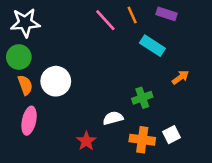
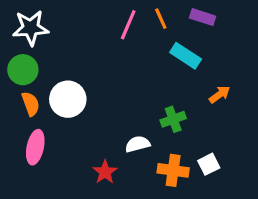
pink line: (105, 20) -> (128, 25), turned 65

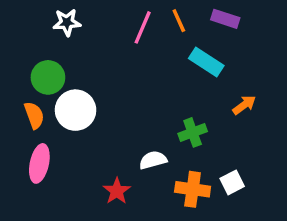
white star: (31, 28) -> (67, 22), moved, size x0.7
green circle: (23, 70) -> (48, 77), moved

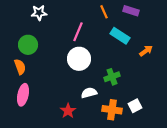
pink line: (143, 27) -> (78, 32), moved
orange arrow: (244, 105) -> (146, 51), moved
white circle: (76, 110) -> (79, 59), moved

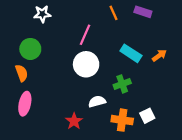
cyan rectangle: (120, 36) -> (131, 53), moved

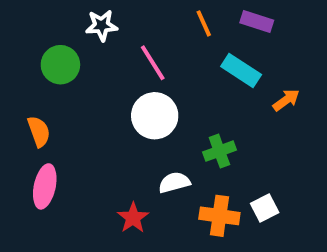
white star: (42, 14) -> (102, 25), moved
pink line: (85, 35) -> (153, 63), turned -55
green circle: (30, 49) -> (60, 65), moved
cyan rectangle: (131, 53) -> (241, 71), moved

